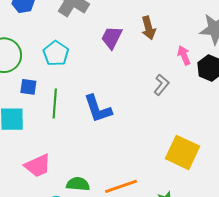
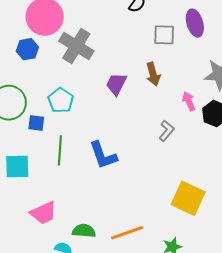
blue square: (28, 87) -> (36, 123), moved

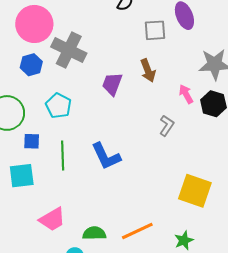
blue hexagon: (27, 49) -> (31, 65), moved
blue square: (36, 123) -> (32, 141), moved

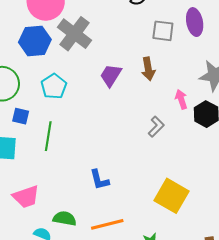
blue hexagon: (31, 65) -> (35, 41), size x1.4
blue L-shape: (106, 156) -> (99, 180), moved, size x0.7

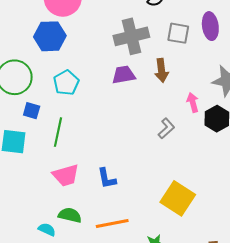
gray cross: (75, 34) -> (131, 36), moved, turned 36
purple trapezoid: (111, 75) -> (124, 75), turned 45
pink trapezoid: (26, 197) -> (66, 175), moved

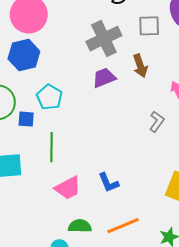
blue square: (32, 111) -> (26, 119), moved

